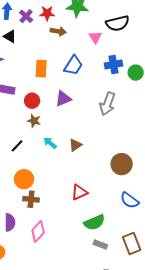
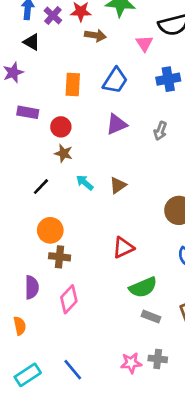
purple triangle: (63, 99) -> (117, 124), moved
gray arrow: (107, 104) -> (160, 131), size x0.6

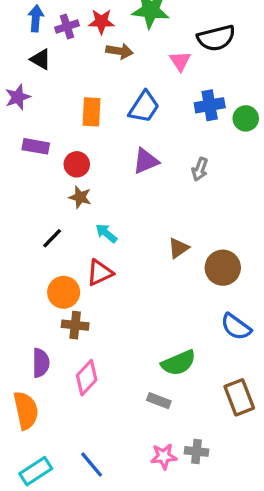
purple cross: (53, 15) -> (67, 27), turned 30
brown triangle: (118, 185) -> (178, 248), moved
red triangle: (123, 248) -> (100, 273), moved
gray rectangle: (151, 317) -> (159, 401), moved
orange semicircle: (20, 326) -> (26, 410), size x1.6

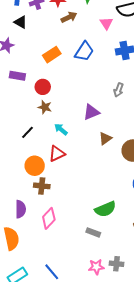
brown arrow: (119, 51) -> (69, 17), turned -35
orange rectangle: (92, 112) -> (52, 55), turned 54
purple triangle: (146, 161) -> (91, 112), moved

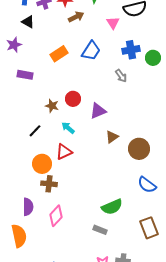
red circle: (43, 87) -> (73, 99), moved
gray arrow: (119, 90) -> (121, 76), moved, turned -56

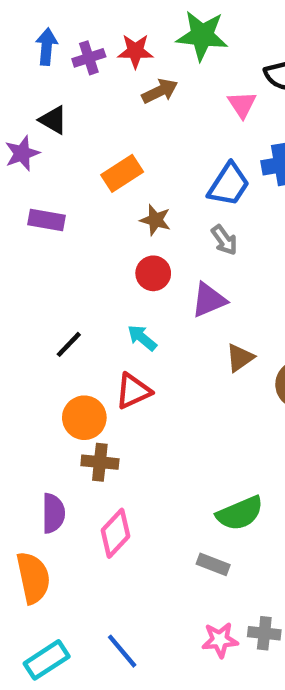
black triangle: (28, 22) -> (53, 120), moved
blue trapezoid: (91, 51) -> (229, 184), moved
gray arrow: (121, 76) -> (224, 240), moved
brown star: (52, 106) -> (155, 220), moved

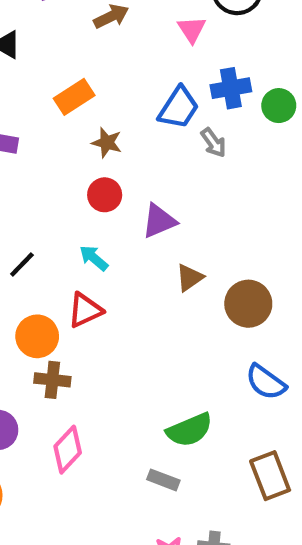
gray arrow: (224, 240) -> (213, 143), moved

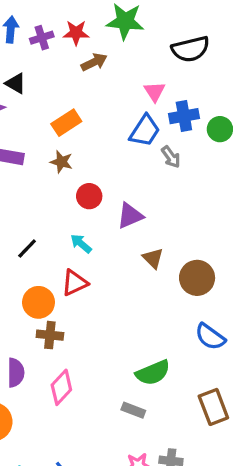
pink triangle: (192, 29) -> (155, 92), moved
brown star: (107, 143) -> (61, 162), moved
brown triangle: (190, 278) -> (153, 258), turned -40

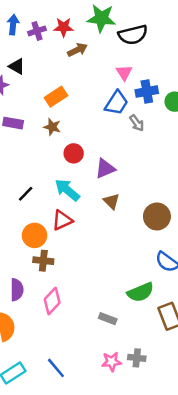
black semicircle: (191, 49) -> (133, 35), moved
cyan arrow: (81, 244) -> (67, 190), size x1.5
brown triangle: (153, 258) -> (111, 201), moved
green semicircle: (153, 373) -> (141, 292), moved

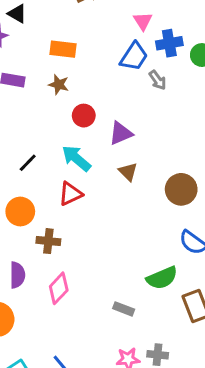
orange rectangle: (56, 97) -> (63, 49), turned 40
orange circle: (34, 235) -> (20, 212), moved

